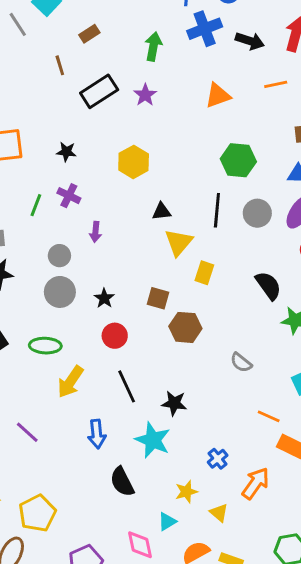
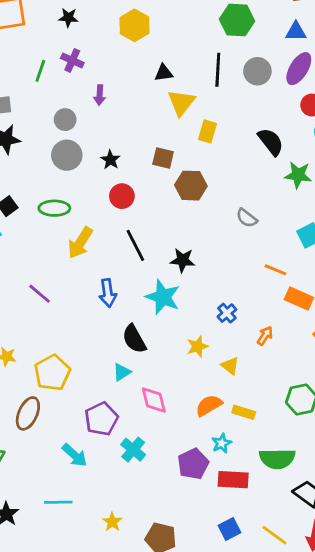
orange arrow: (256, 483) -> (265, 336), size x0.6
cyan triangle: (167, 522) -> (122, 372), moved

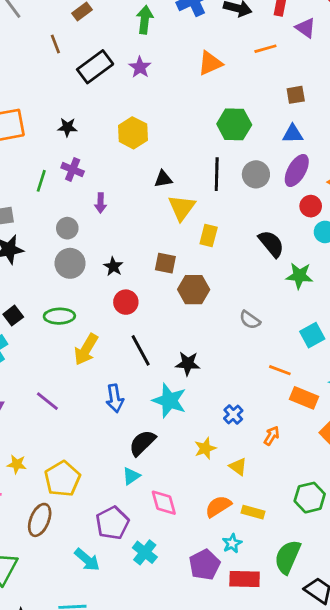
black semicircle: (134, 339) -> (142, 443), turned 76
green semicircle: (277, 459) -> (288, 557), turned 116

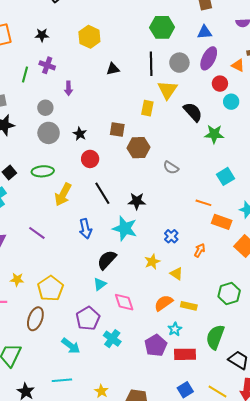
yellow triangle: (182, 208) -> (167, 90), moved
gray semicircle: (250, 320) -> (171, 168), moved

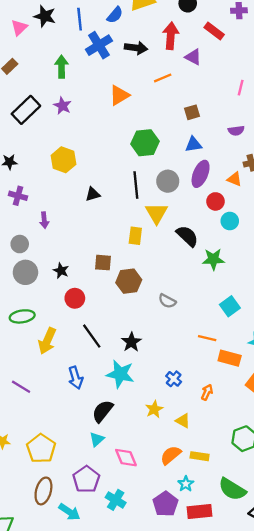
black star: (137, 201) -> (131, 342), turned -30
brown ellipse: (35, 319) -> (43, 491), moved
green semicircle: (215, 337) -> (232, 489), turned -75

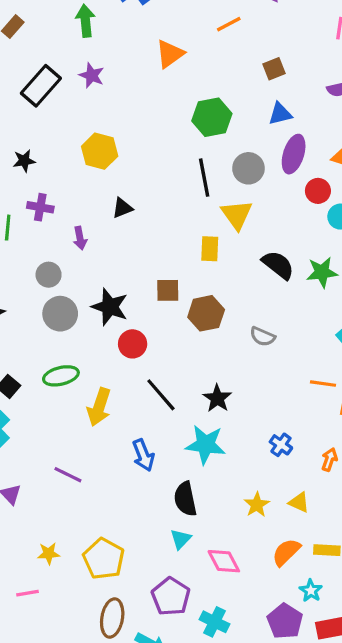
black triangle: (93, 194) -> (122, 208), moved
black semicircle: (187, 236) -> (278, 265), moved
black star: (61, 271) -> (110, 307), size x1.6
yellow star: (154, 409) -> (257, 505), moved
black semicircle: (103, 411) -> (185, 499), turned -45

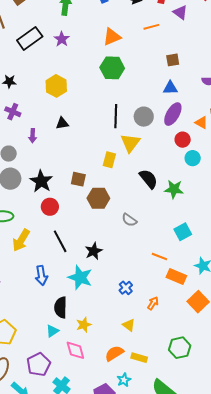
green hexagon: (212, 117) -> (112, 68), moved
yellow star: (257, 505) -> (84, 325), moved

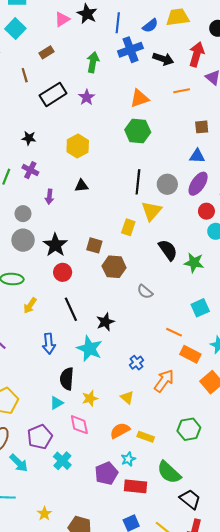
yellow arrow: (21, 240) -> (30, 305), size x0.7
orange arrow: (153, 303) -> (164, 381), size x1.6
yellow triangle: (129, 325) -> (127, 398), moved

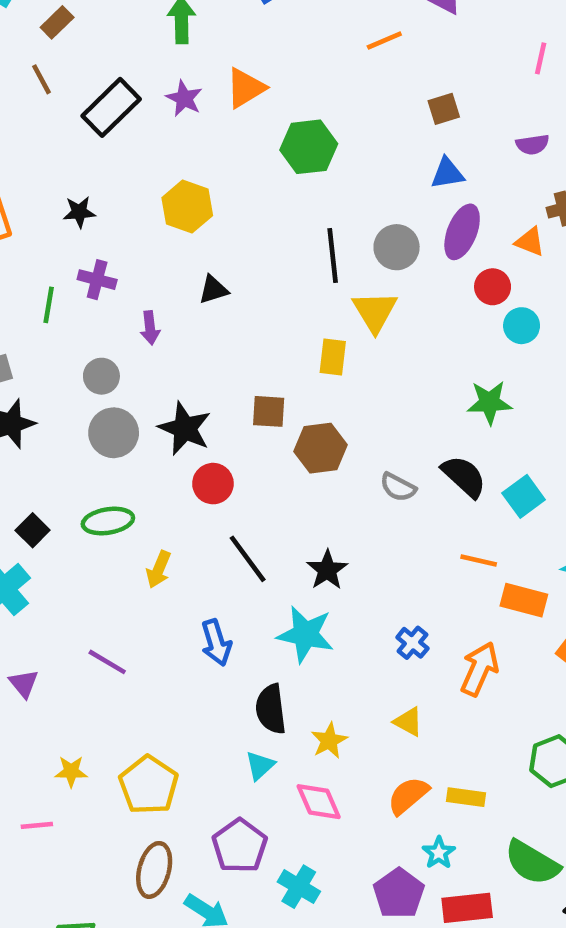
brown rectangle: (46, 52) -> (57, 22), moved
orange triangle: (139, 98) -> (246, 88), moved
black semicircle: (168, 250) -> (464, 476), moved

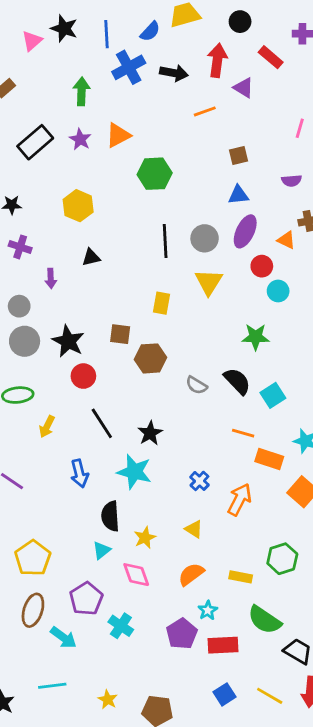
yellow triangle: (375, 312) -> (209, 282), moved
yellow rectangle: (466, 797) -> (241, 577), moved

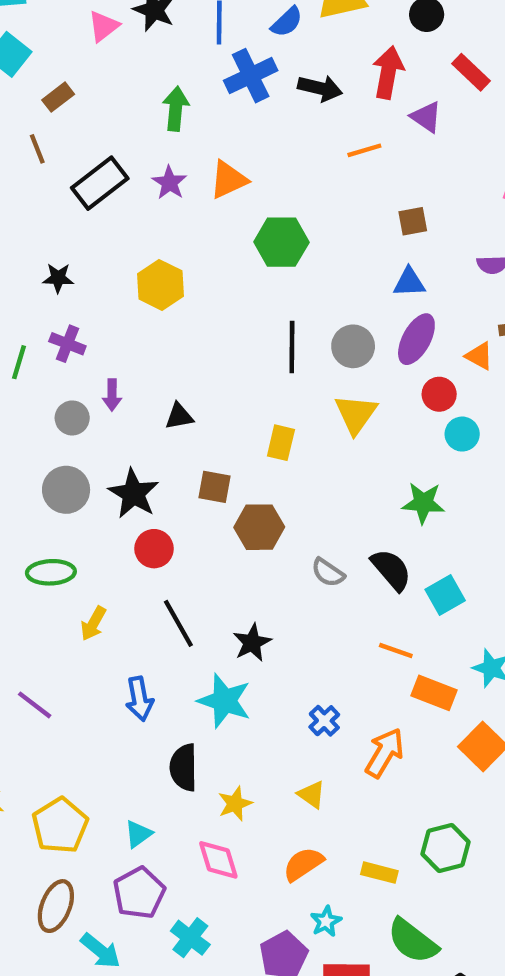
black triangle: (91, 257) -> (179, 416), moved
gray circle: (19, 306) -> (72, 418), moved
cyan triangle: (102, 550) -> (138, 834), moved

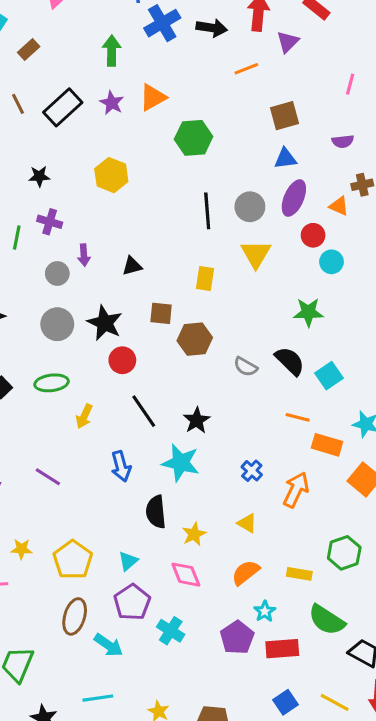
purple triangle: (426, 117) -> (288, 42), turned 45
brown line: (37, 149) -> (18, 104), moved
brown square: (413, 221) -> (284, 116), size x1.4

